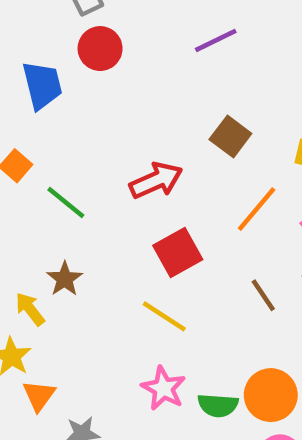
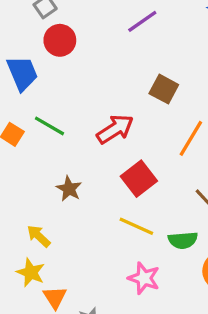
green line: (66, 203) -> (49, 126), moved
brown star: (65, 279) -> (69, 189), moved
green semicircle: (218, 405) -> (183, 240), moved

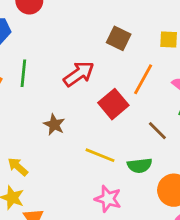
green line: (49, 126) -> (23, 73), turned 68
red square: (139, 179) -> (113, 104), moved
brown star: (69, 189) -> (54, 125), moved

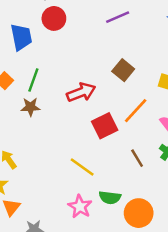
brown star: (54, 125) -> (30, 107), moved, turned 30
green semicircle: (140, 165) -> (110, 197), moved

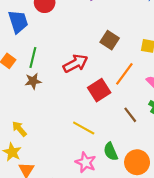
green semicircle: (110, 197) -> (111, 152), turned 66

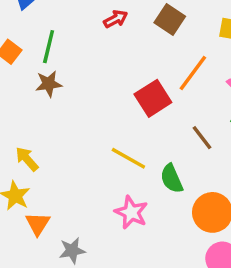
red arrow: (75, 63) -> (116, 19), moved, size x0.6
green semicircle: (111, 152) -> (172, 179), moved

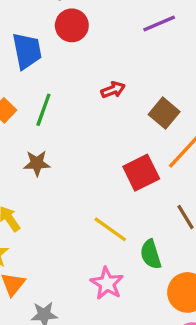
brown square: (170, 20) -> (164, 113), moved
brown star: (49, 84) -> (37, 163), moved

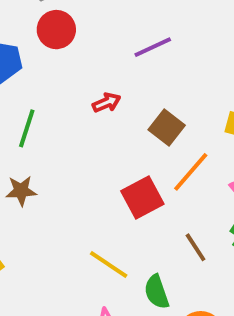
purple line: (159, 24) -> (153, 47), moved

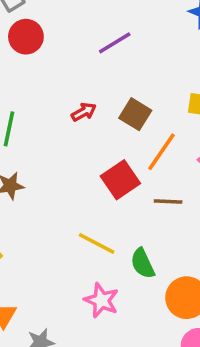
red arrow: (107, 103) -> (84, 112), moved
brown line: (195, 247) -> (168, 202), moved, turned -48

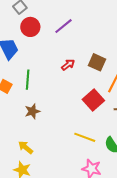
purple line: (115, 43) -> (63, 26), moved

